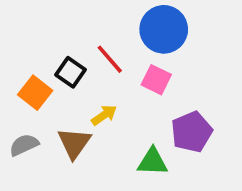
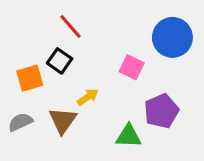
blue circle: (164, 29) -> (172, 37), moved
red line: (110, 59) -> (71, 26), moved
orange square: (35, 93) -> (30, 78), turned 36

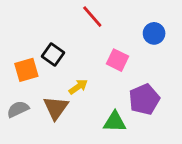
red line: (71, 26) -> (92, 17), moved
blue circle: (172, 37) -> (154, 33), size x0.6

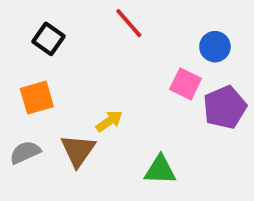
black square: (53, 54) -> (49, 39), moved
pink square: (118, 60) -> (186, 84), moved
purple pentagon: (144, 99) -> (225, 107), moved

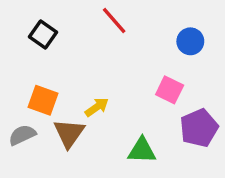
pink square: (186, 84) -> (170, 90), moved
orange square: (37, 98) -> (43, 100), moved, turned 36
purple pentagon: (225, 107) -> (199, 128), moved

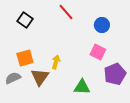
blue circle: (190, 41) -> (102, 25), moved
orange square: (43, 100) -> (25, 58), turned -36
yellow arrow: (97, 107) -> (56, 62), turned -40

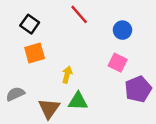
orange square: (25, 58) -> (35, 53), moved
brown triangle: (40, 77) -> (49, 108), moved
green triangle: (82, 87) -> (78, 101), moved

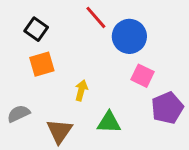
blue circle: (122, 30) -> (129, 36), moved, size x1.5
green triangle: (78, 101) -> (109, 122), moved

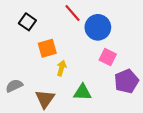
orange square: (42, 64) -> (47, 48), moved

